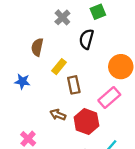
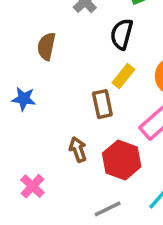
yellow rectangle: (59, 67) -> (123, 76), moved
brown arrow: (58, 115) -> (78, 150), turned 49

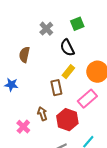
black semicircle: (122, 34) -> (67, 48), turned -42
pink cross: (32, 186) -> (23, 127), moved

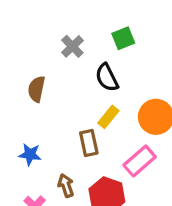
blue star: (11, 85) -> (30, 154), moved

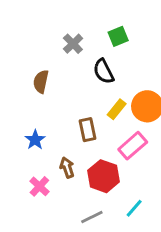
yellow rectangle: (108, 117) -> (117, 109), moved
blue star: (30, 154) -> (35, 140), turned 30

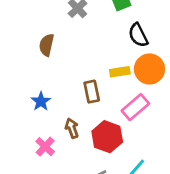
black semicircle: (104, 71) -> (138, 35), moved
yellow rectangle: (117, 109) -> (120, 72), turned 42

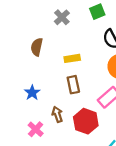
yellow rectangle: (120, 72) -> (72, 58), moved

